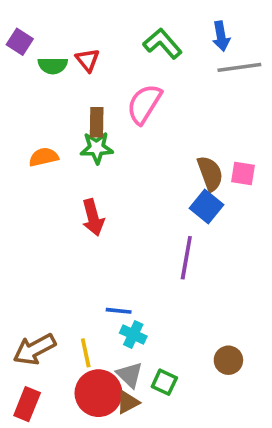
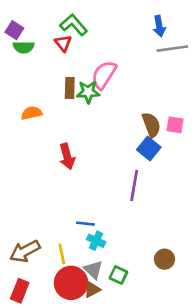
green L-shape: (163, 44) -> (74, 25), moved
green semicircle: (53, 66) -> (24, 47), moved
green star: (97, 148) -> (88, 92), moved

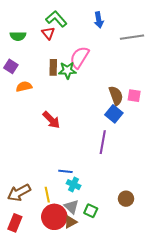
blue arrow: (159, 26) -> (99, 20), moved
purple square: (14, 30) -> (11, 66), moved
red arrow: (67, 156) -> (51, 120), turned -30

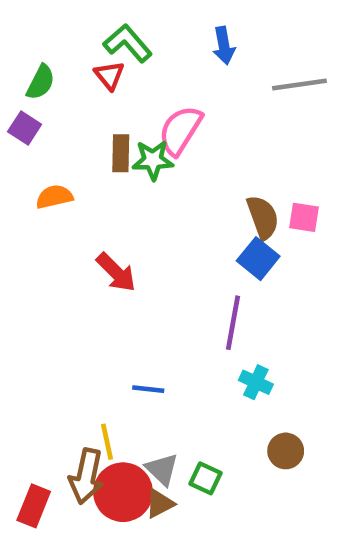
green semicircle: (18, 36) -> (41, 82), turned -63
purple square: (11, 66) -> (25, 128), moved
cyan cross: (73, 185) -> (256, 382), moved
brown arrow: (19, 193) -> (86, 476), moved, turned -50

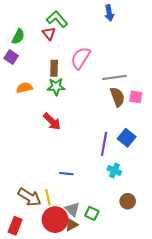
blue arrow: (224, 46) -> (109, 13), moved
gray line: (299, 85) -> (114, 77), moved
green star: (153, 160) -> (56, 87), moved
blue square: (258, 259) -> (127, 138), moved
brown arrow: (86, 476) -> (29, 197), moved, turned -70

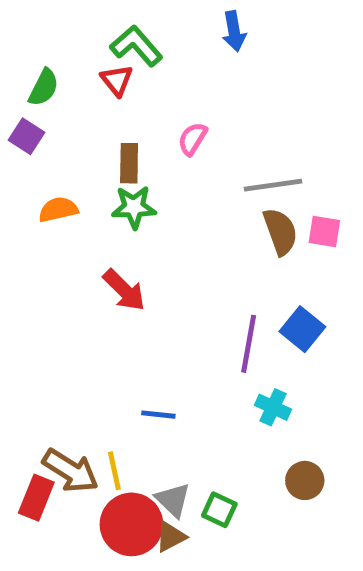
blue arrow: (109, 13) -> (234, 31), moved
pink semicircle: (81, 58) -> (192, 139), size x0.6
red rectangle: (15, 226) -> (36, 498), moved

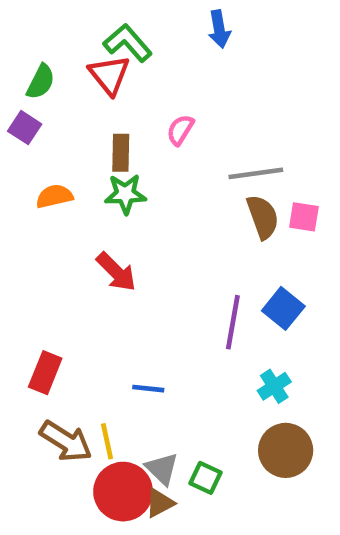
red triangle: (117, 80) -> (109, 75), size x1.4
cyan cross: (273, 407) -> (274, 386), moved, turned 32
brown circle: (305, 480) -> (286, 450), size x1.5
red rectangle: (36, 498) -> (45, 373), moved

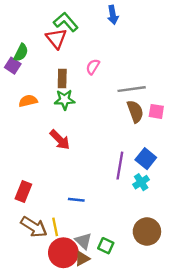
green semicircle: (41, 82) -> (21, 53), moved
cyan cross: (274, 386) -> (141, 182), moved

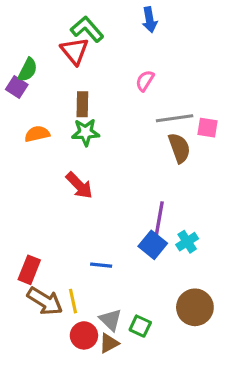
pink semicircle: (93, 67) -> (145, 81), moved
pink square: (156, 111) -> (207, 128), moved
blue square: (146, 159) -> (153, 245), moved
red rectangle: (23, 192) -> (29, 270), moved
red circle: (63, 253) -> (84, 335), size x0.7

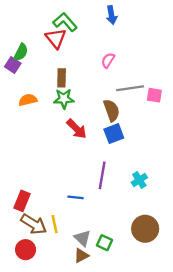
brown semicircle: (179, 148) -> (111, 110), moved
red arrow: (79, 185) -> (77, 129), moved
purple line: (159, 220) -> (102, 175), moved
blue square: (153, 245) -> (114, 134), moved, turned 30
red circle: (84, 335) -> (26, 250), moved

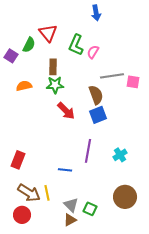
green L-shape: (65, 22) -> (76, 45), moved, turned -115
green semicircle: (21, 52) -> (29, 45), moved
red rectangle: (22, 201) -> (18, 160), moved

